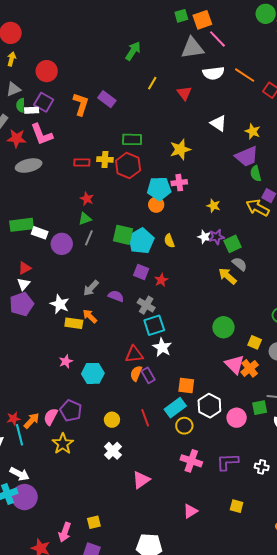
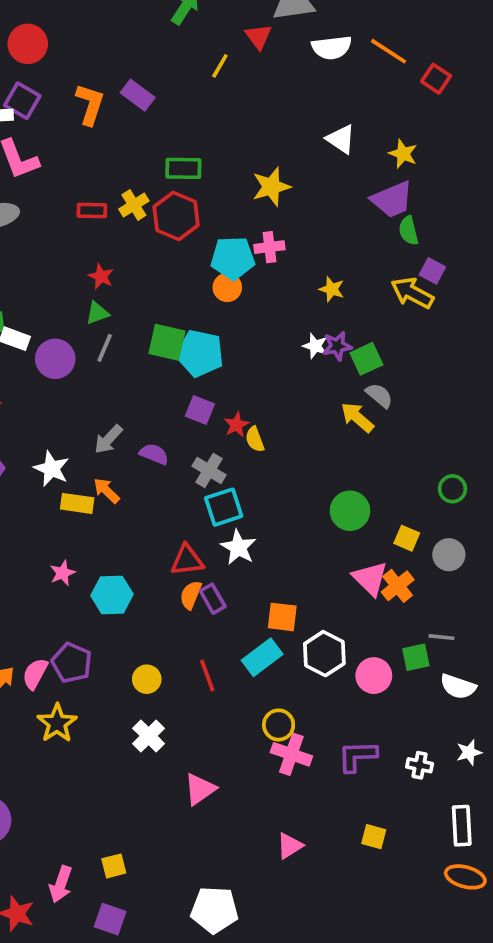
red triangle: (184, 93) -> (258, 37), moved
yellow cross: (105, 159) -> (134, 205), turned -35
cyan pentagon: (141, 241) -> (200, 353), turned -30
yellow semicircle: (169, 241) -> (255, 439), moved
yellow circle: (184, 426) -> (279, 725), moved

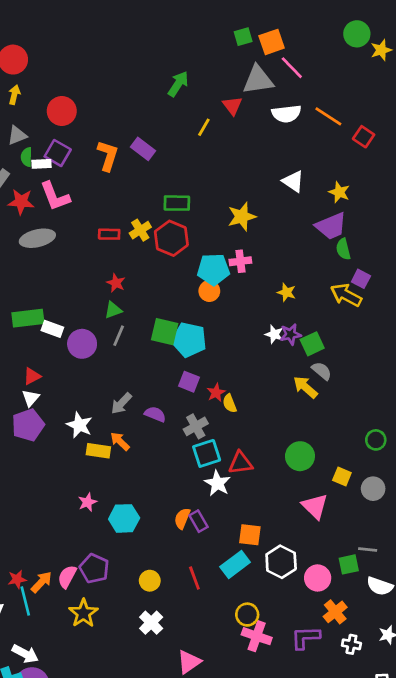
gray cross: (209, 470) -> (196, 426), turned 30
red triangle: (187, 560) -> (240, 463), moved
orange cross: (398, 586) -> (335, 612), moved

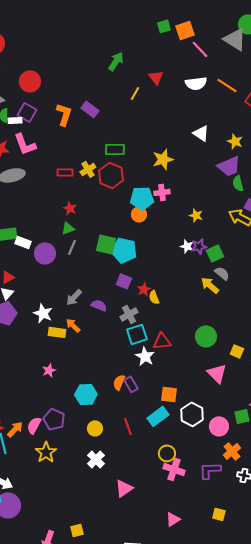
gray triangle: (258, 80) -> (235, 39), moved, turned 40
cyan hexagon: (124, 518) -> (86, 394), moved

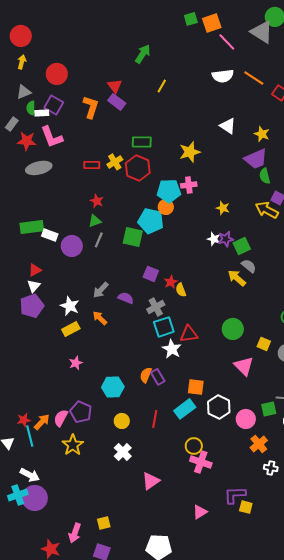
red triangle: (156, 77) -> (115, 86), moved
cyan pentagon: (124, 250) -> (151, 221), moved
yellow rectangle: (57, 332) -> (71, 329), moved, turned -36
red line: (128, 426) -> (155, 419), turned 30
purple L-shape: (210, 470) -> (235, 495), moved

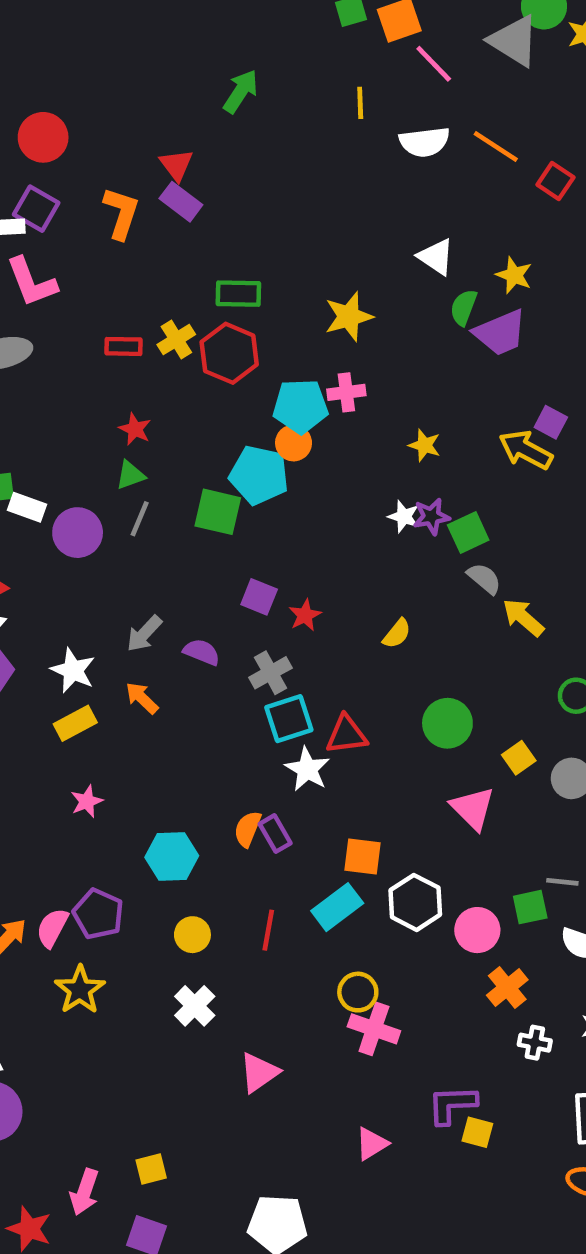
yellow line: (162, 86) -> (360, 103), moved, turned -32
green semicircle: (265, 176) -> (464, 307), moved, turned 35
yellow arrow: (237, 278) -> (523, 618), moved
yellow semicircle: (181, 290) -> (397, 634), moved, turned -120
yellow square: (264, 344) -> (519, 758), turned 32

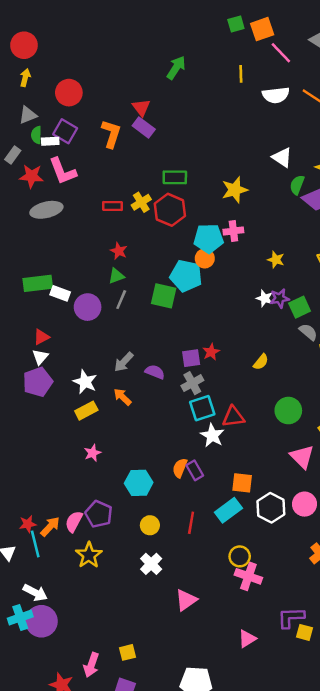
purple square: (259, 597) -> (191, 358), moved, turned -30
pink circle: (477, 930) -> (305, 504), moved

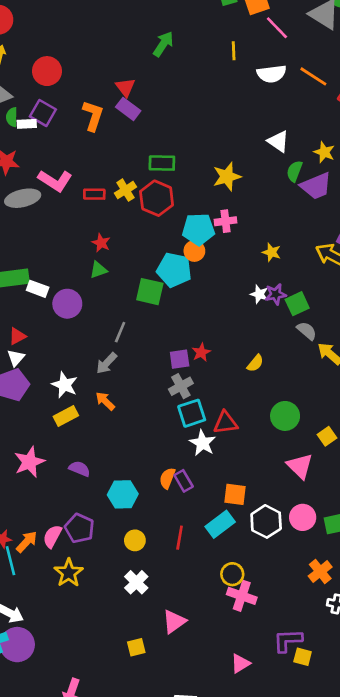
pink L-shape: (63, 171) -> (55, 181), moved, turned -36
gray line: (121, 300) -> (120, 332), moved
purple semicircle: (155, 372) -> (79, 469), moved
pink star: (93, 453) -> (29, 462), moved, size x1.6
yellow square: (127, 652) -> (136, 647), moved

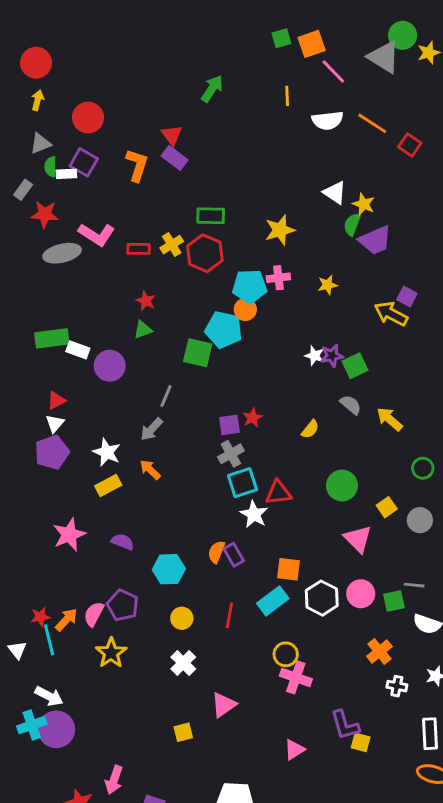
yellow star: (324, 152) -> (364, 204), moved
yellow star: (272, 252) -> (328, 285), moved, turned -30
gray semicircle: (307, 331) -> (351, 405), moved
purple L-shape: (288, 640) -> (345, 725), turned -104

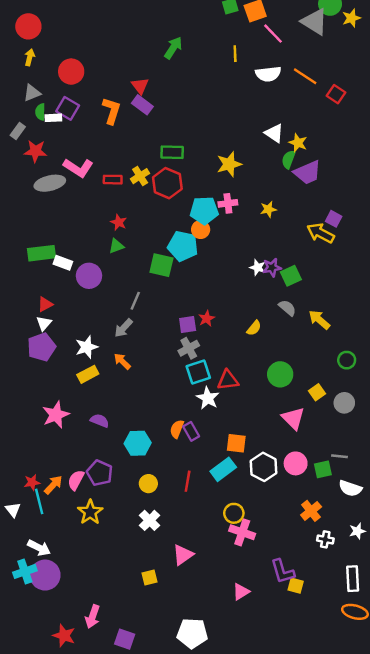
white star: (107, 452) -> (87, 347), turned 30

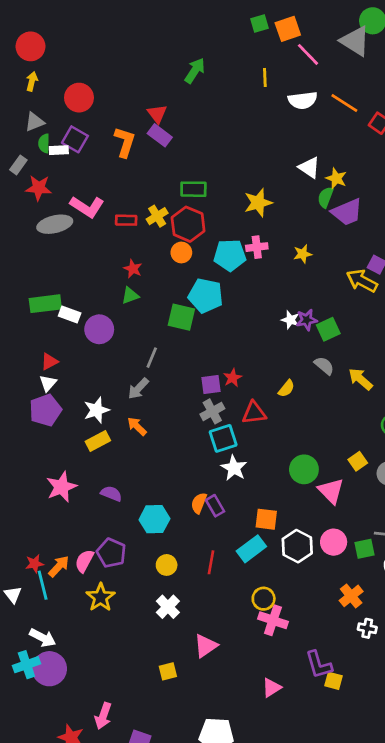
orange circle: (201, 229) -> (181, 252), moved
green circle: (280, 374) -> (304, 469), moved
red triangle: (228, 380) -> (254, 413), moved

